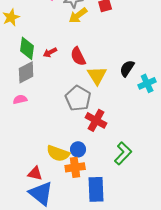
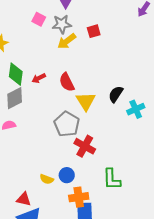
yellow semicircle: (58, 153) -> (47, 179), size x0.6
green L-shape: (123, 153) -> (112, 179), turned 135
orange cross: (75, 167) -> (79, 197), moved

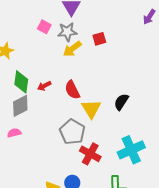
cyan cross: (136, 109) -> (131, 150), moved, size x1.5

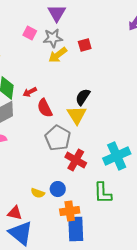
red semicircle: (72, 90) -> (45, 108), moved
black semicircle: (121, 102) -> (83, 97), moved

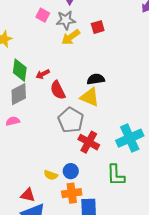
black semicircle: (83, 97) -> (96, 79), turned 48
yellow triangle: (77, 115) -> (90, 97), turned -35
orange cross: (70, 211) -> (72, 193), moved

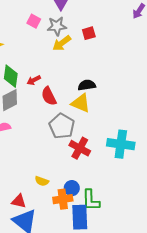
cyan cross: (130, 138) -> (121, 144), turned 32
blue circle: (71, 171) -> (72, 188), moved
green L-shape: (116, 175) -> (91, 200), moved

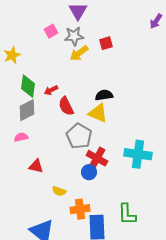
pink square: (34, 21) -> (51, 31), turned 32
blue circle: (72, 188) -> (89, 172), moved
green L-shape: (91, 200) -> (127, 214), moved
red triangle: (19, 201) -> (36, 166), moved

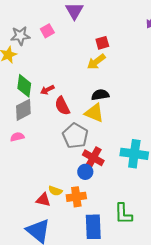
gray star: (74, 36) -> (20, 36), moved
yellow arrow: (79, 53) -> (96, 62), moved
red triangle: (36, 166) -> (43, 200), moved
orange cross: (80, 209) -> (76, 197), moved

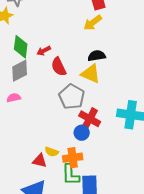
green L-shape: (123, 214) -> (71, 175), moved

